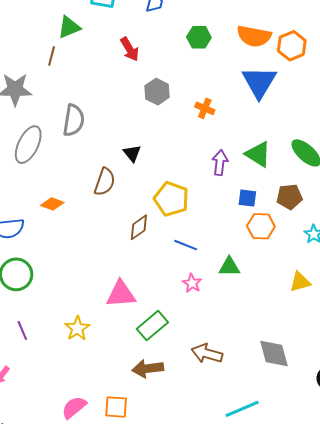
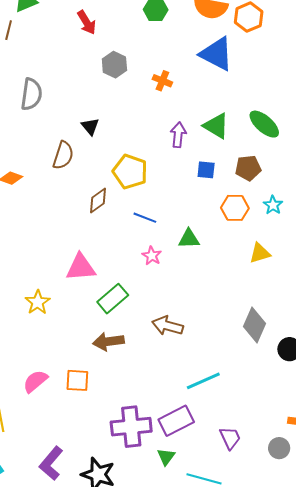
blue triangle: (259, 82) -> (216, 54), turned -33
orange hexagon: (261, 226) -> (235, 208), moved
gray diamond: (274, 353) -> (255, 325), moved, turned 40

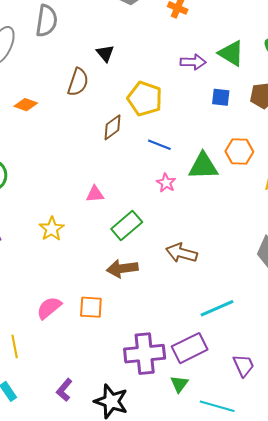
purple arrow: (178, 135) -> (193, 62), turned 85
orange hexagon: (235, 208) -> (239, 151), moved
green triangle: (189, 239) -> (203, 166), size x1.4
pink triangle: (81, 267) -> (95, 194), size x0.6
purple L-shape: (51, 463) -> (64, 390), size x0.7

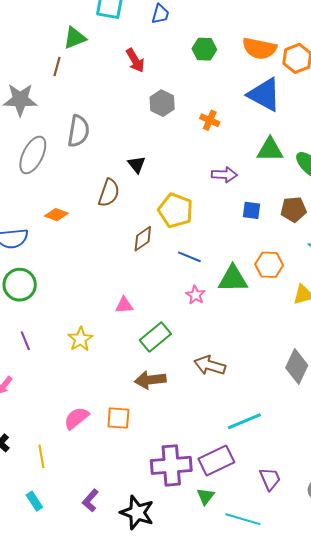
green triangle: (231, 53) -> (270, 150), moved, turned -32

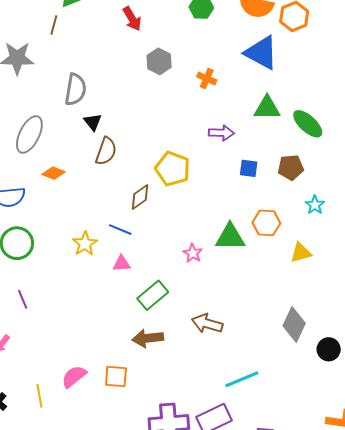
gray ellipse: (33, 155) -> (29, 134), moved
black triangle: (137, 164) -> (93, 122), moved
blue line: (189, 257) -> (120, 230), moved
yellow star: (80, 339) -> (85, 244), moved
yellow line: (41, 456) -> (39, 396), moved

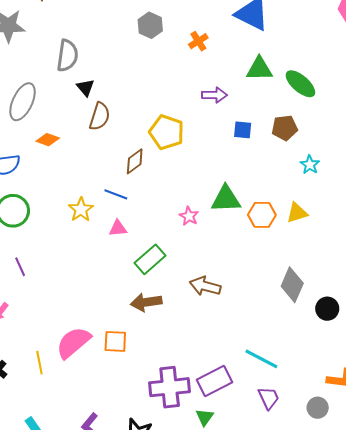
orange cross: (207, 78) -> (198, 41), turned 36
orange hexagon: (266, 223) -> (262, 215), moved
pink semicircle: (74, 377) -> (73, 343), size x1.4
cyan line: (242, 379) -> (261, 359), moved, turned 52

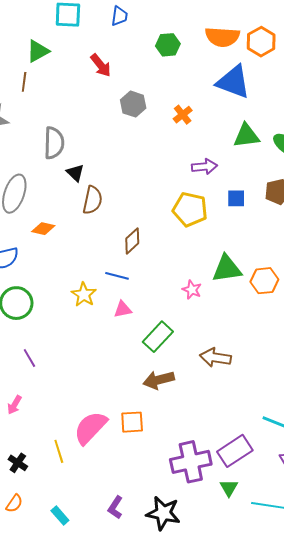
yellow pentagon: (167, 132) -> (190, 209), moved

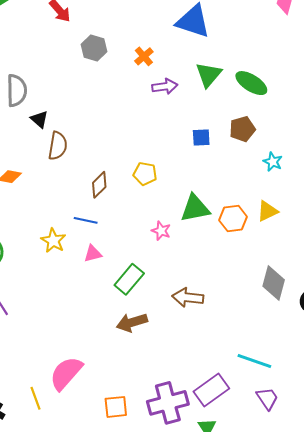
green triangle: (246, 136) -> (209, 75), turned -40
purple arrow: (204, 167) -> (165, 86), moved
yellow pentagon: (190, 209) -> (145, 174), moved, size x0.7
orange square: (132, 422) -> (116, 407), moved

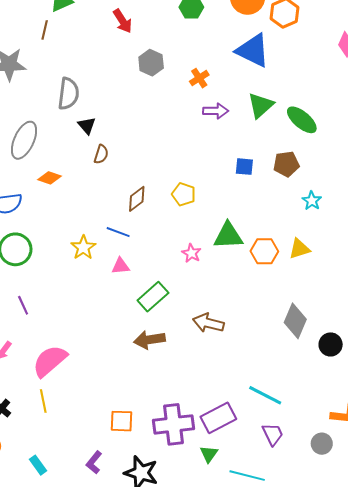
brown semicircle: (58, 146) -> (101, 154), size x0.7
pink semicircle: (66, 373) -> (50, 361), moved

